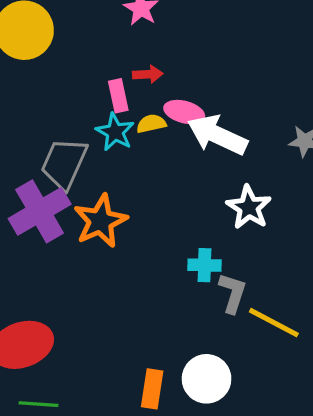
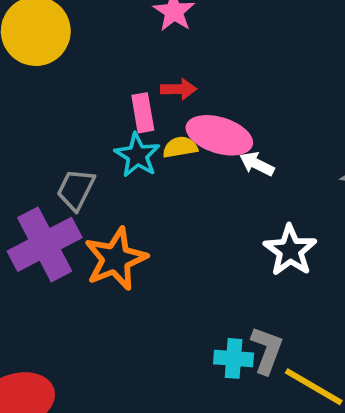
pink ellipse: (184, 112) -> (219, 135), size x1.4
white arrow: (217, 135) -> (257, 164), size x0.5
gray trapezoid: (64, 163) -> (76, 190), size x0.7
cyan cross: (204, 265) -> (234, 358), moved

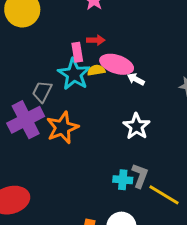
cyan star: (137, 155) -> (74, 74), size x1.4
white star: (290, 250) -> (136, 126), moved

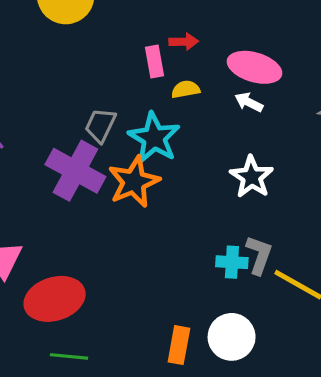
pink ellipse: (117, 64) -> (255, 67), moved
cyan star: (74, 74) -> (154, 138), moved
purple cross: (26, 120) -> (75, 171), turned -33

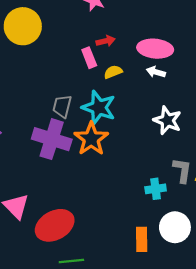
cyan cross: (232, 262) -> (156, 189), moved

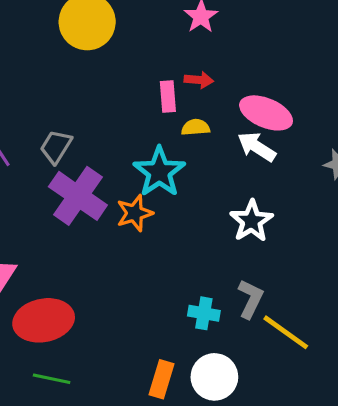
white arrow: (156, 72) -> (257, 147), size x1.4
gray trapezoid: (62, 106) -> (56, 147), moved
orange star: (91, 139) -> (135, 213), size x0.7

